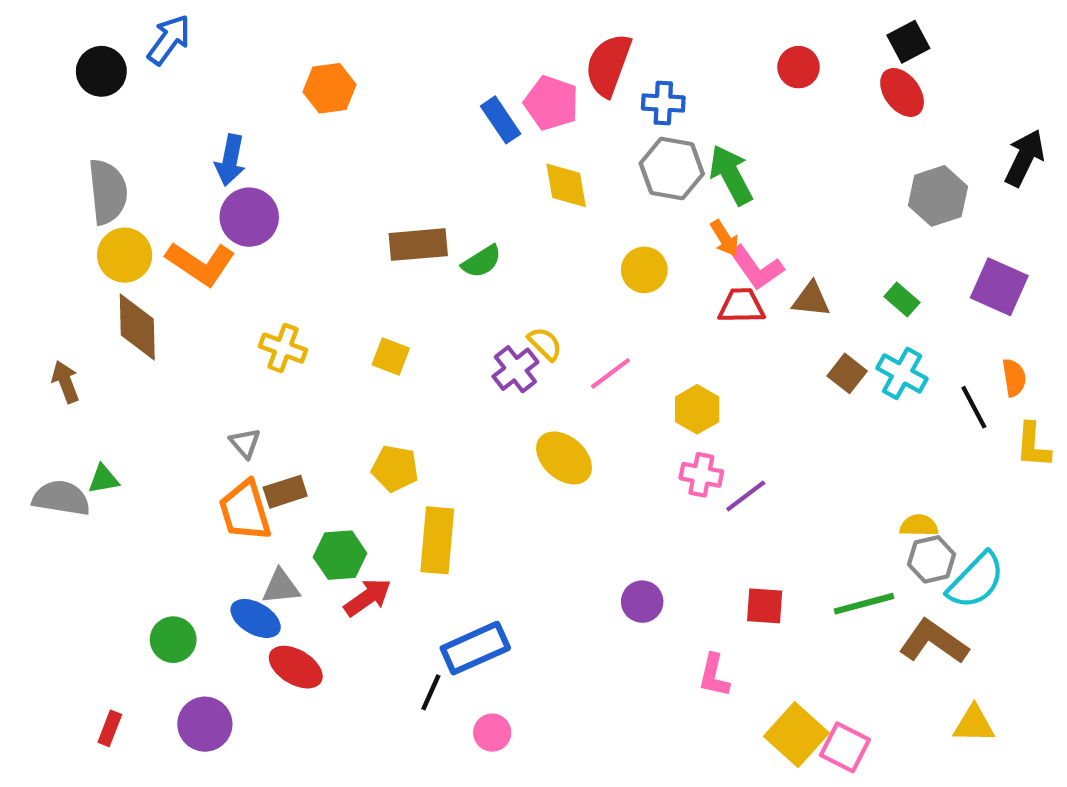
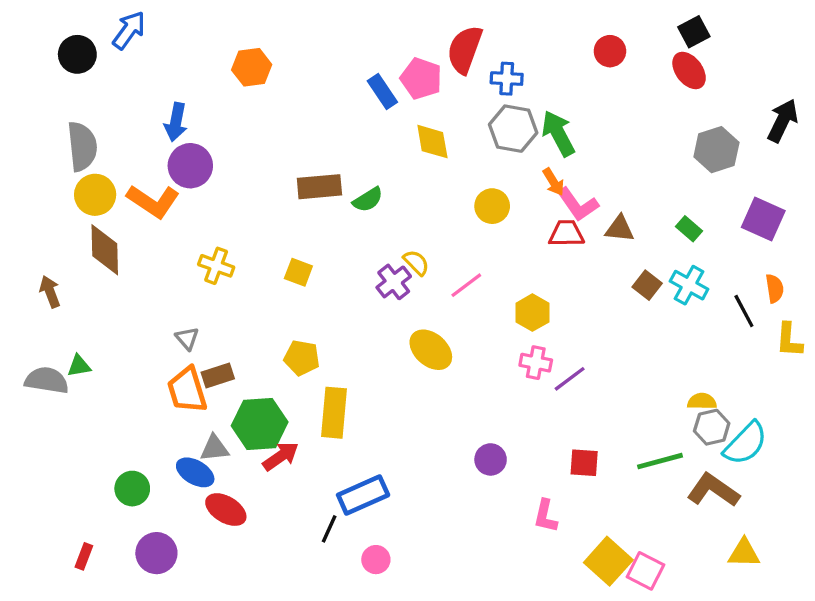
green hexagon: (340, 555) -> (260, 424), size x1.4

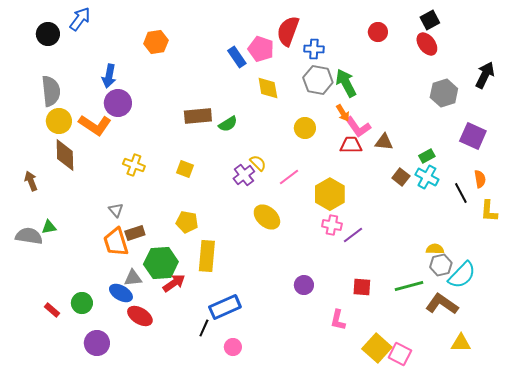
green rectangle: (689, 229) -> (427, 156), moved, turned -70
yellow hexagon: (532, 313) -> (330, 194), size x1.4
red rectangle: (84, 556) -> (52, 310), moved, turned -70

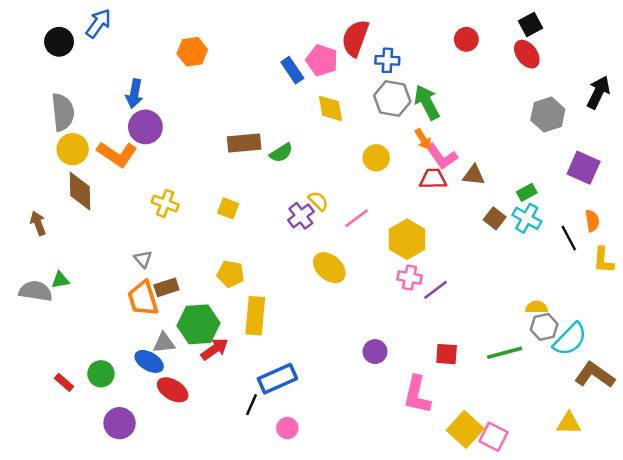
brown L-shape: (442, 304) -> (595, 375), moved
pink L-shape: (338, 320) -> (417, 395), size x1.5

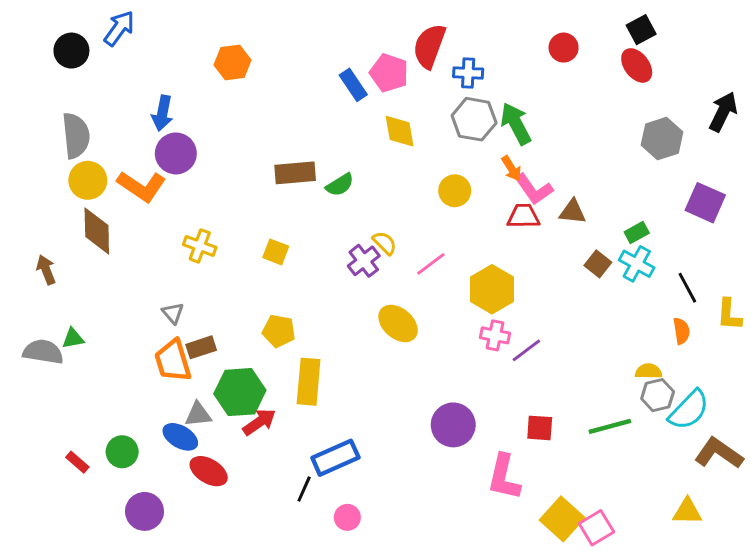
orange semicircle: (592, 221) -> (681, 331), moved
purple circle: (375, 352) -> (453, 425), size x1.5
pink square: (493, 437) -> (596, 528), turned 32

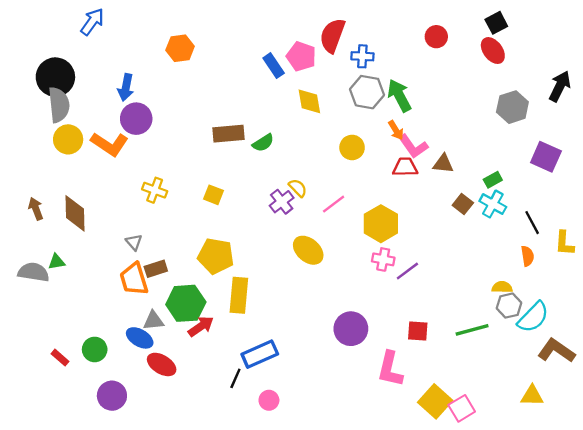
black circle: (71, 51) -> (55, 77), moved, size x1.4
brown diamond: (97, 231) -> (75, 213), moved
yellow pentagon: (279, 331) -> (216, 256), size x1.4

